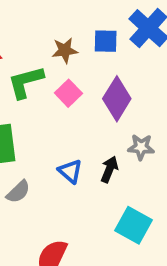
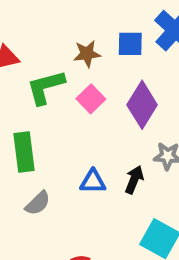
blue triangle: (70, 171) -> (93, 182), turned -40

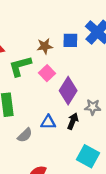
purple diamond: (142, 105) -> (68, 91), moved
gray semicircle: (38, 203) -> (25, 135), moved

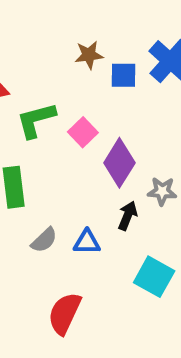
brown star: (45, 46) -> (89, 55), moved
blue triangle: (48, 122) -> (87, 242), moved

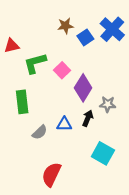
blue square: (124, 75) -> (85, 37), turned -35
blue triangle: (87, 242) -> (64, 124), moved

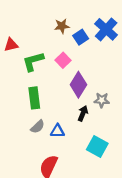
pink square: (62, 70) -> (63, 60), moved
green rectangle: (22, 102) -> (34, 98), moved
blue triangle: (64, 124) -> (57, 131), moved

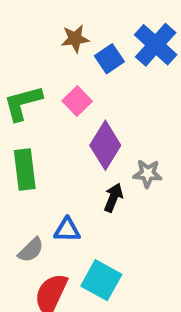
gray semicircle: (38, 127) -> (31, 250), moved
cyan square: (97, 147) -> (101, 280), moved

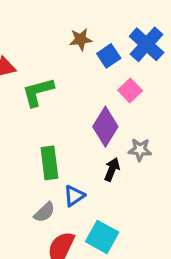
pink square: (77, 101) -> (130, 90), moved
green rectangle: (25, 169) -> (49, 163), moved
blue triangle: (67, 230) -> (74, 196), turned -35

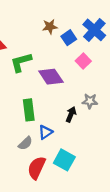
purple diamond: (105, 127) -> (51, 77), moved, turned -65

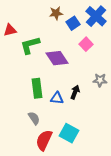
gray star: (90, 101) -> (100, 80), moved
blue triangle: (45, 132) -> (57, 98), moved, turned 40
gray semicircle: (25, 143) -> (34, 118), turned -80

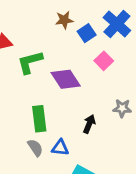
blue triangle: (57, 98) -> (60, 148), moved
gray semicircle: (34, 118) -> (35, 148), moved

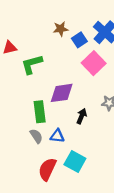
pink square: (104, 61) -> (94, 63), size x1.5
purple diamond: (66, 79) -> (62, 93), moved, turned -65

